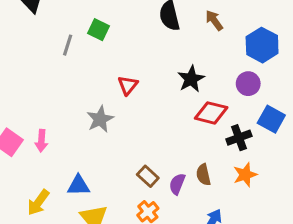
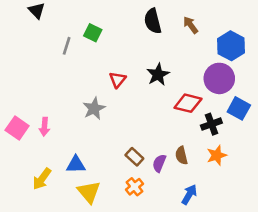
black star: (191, 79) -> (158, 75), moved
purple circle: (248, 84) -> (219, 78), size x1.5

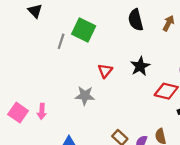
brown arrow: (191, 25) -> (168, 23), turned 63
green square: (93, 33) -> (84, 30), size x1.5
gray star: (94, 108) -> (85, 96), turned 30

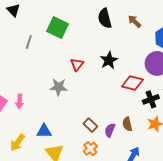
brown arrow: (168, 23) -> (134, 21), turned -72
gray line: (61, 41) -> (29, 42), moved

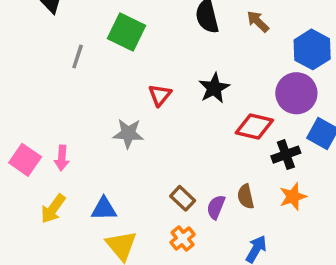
yellow arrow: (17, 142) -> (53, 209), moved

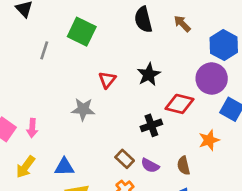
black cross: (286, 155) -> (151, 125), moved
brown semicircle: (246, 197) -> (184, 166), moved
orange star: (293, 197) -> (209, 140), moved
purple semicircle: (216, 207) -> (150, 166), turned -84

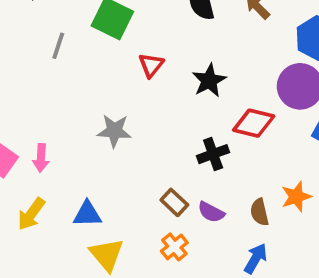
red triangle: (107, 80) -> (151, 65), moved
orange star: (209, 140) -> (296, 197), moved

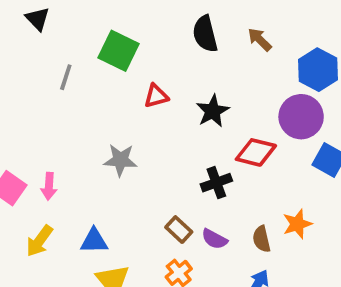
red triangle: (151, 65) -> (156, 96), turned 36

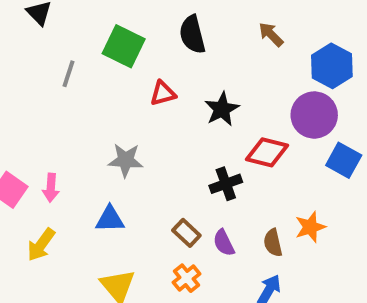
black semicircle: (205, 34) -> (192, 34), moved
purple semicircle: (214, 239) -> (224, 243), turned 36
blue triangle: (94, 241) -> (110, 219), moved

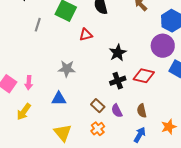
black star: (222, 109) -> (118, 53), moved
red diamond: (267, 152) -> (144, 76), moved
orange star: (310, 227) -> (169, 127), moved

